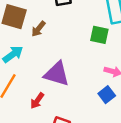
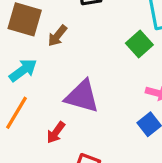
green square: (99, 35) -> (139, 44), turned 36

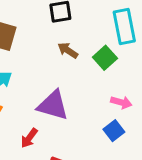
brown arrow: (57, 36) -> (68, 50), moved, turned 84

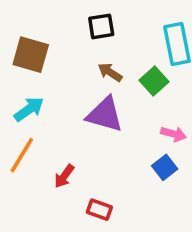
purple triangle: (53, 105) -> (105, 115), moved

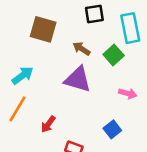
black square: (101, 26) -> (94, 14), moved
brown square: (31, 55) -> (43, 29), moved
blue square: (165, 167) -> (112, 129), moved

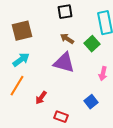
black square: (94, 14) -> (65, 12), moved
brown square: (43, 29) -> (22, 31), moved, turned -30
pink arrow: (128, 93) -> (103, 74), turned 88

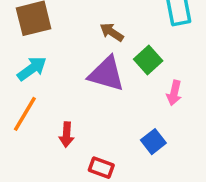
green square: (92, 44) -> (148, 60), moved
red arrow: (41, 98) -> (67, 135), turned -32

